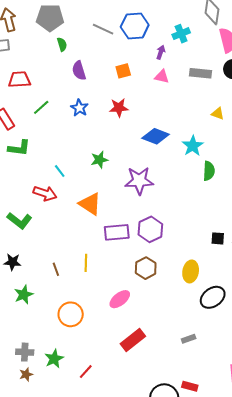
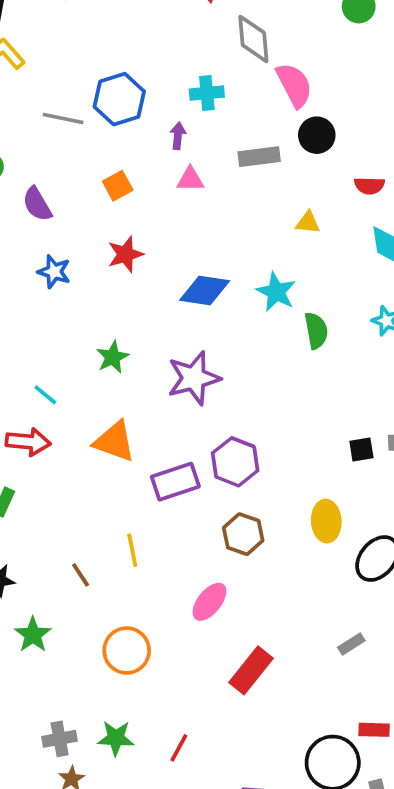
cyan cross: (181, 34) -> (207, 93), turned 30
green star: (54, 359) -> (116, 738), turned -30

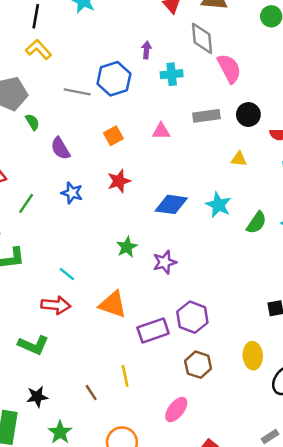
black circle: (317, 135) -> (248, 115), moved
purple arrow: (178, 136) -> (146, 50), moved
green semicircle: (316, 331) -> (257, 223), moved, turned 45
green star: (113, 357) -> (127, 247), moved
purple star: (194, 378) -> (165, 262), size x0.7

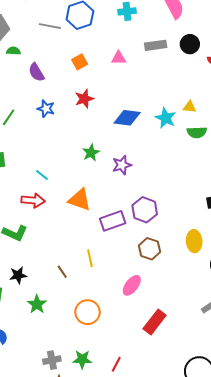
green semicircle: (32, 122) -> (13, 51), turned -56
yellow triangle: (239, 159) -> (190, 107), moved
green semicircle: (257, 223) -> (197, 132), turned 54

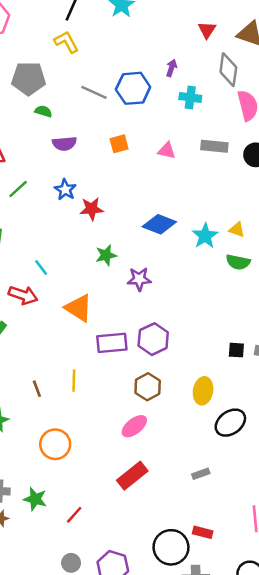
purple semicircle: (36, 72) -> (64, 144), turned -78
red star: (84, 99) -> (92, 209), moved
pink ellipse: (132, 285) -> (134, 426), moved

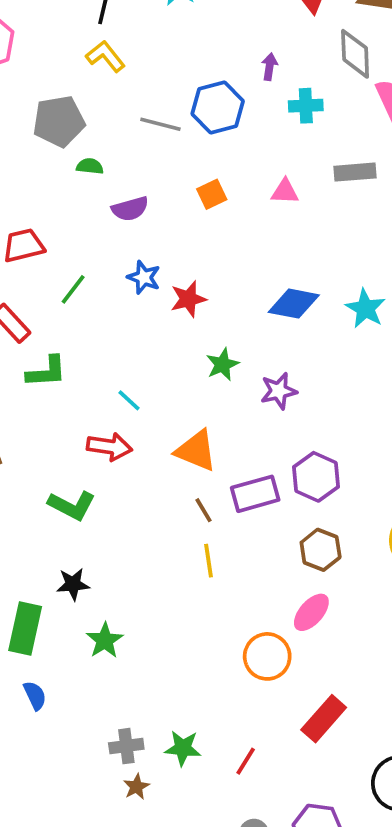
brown line: (37, 389) -> (204, 510), moved
orange circle: (55, 444) -> (267, 656), moved
red rectangle: (132, 476) -> (324, 719), moved

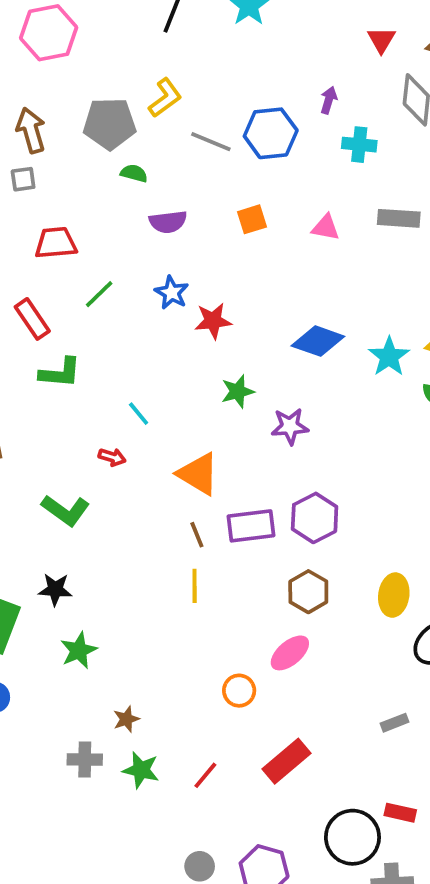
yellow L-shape: (105, 56) -> (165, 98), moved, turned 84
red arrow: (109, 447) -> (112, 457), size x0.6
orange circle: (267, 656) -> (239, 691), size x0.7
red line: (246, 761) -> (205, 775), moved
brown star: (136, 787) -> (126, 719), moved

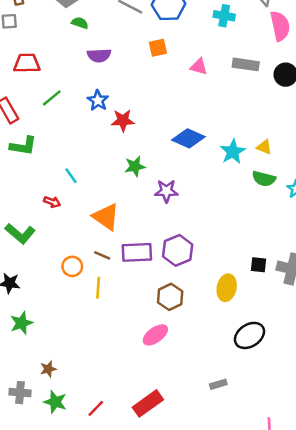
orange square: (252, 219) -> (158, 48), moved
brown line: (197, 535) -> (102, 255), turned -49
yellow ellipse: (394, 595) -> (227, 288), moved
orange circle: (239, 691) -> (72, 266), moved

